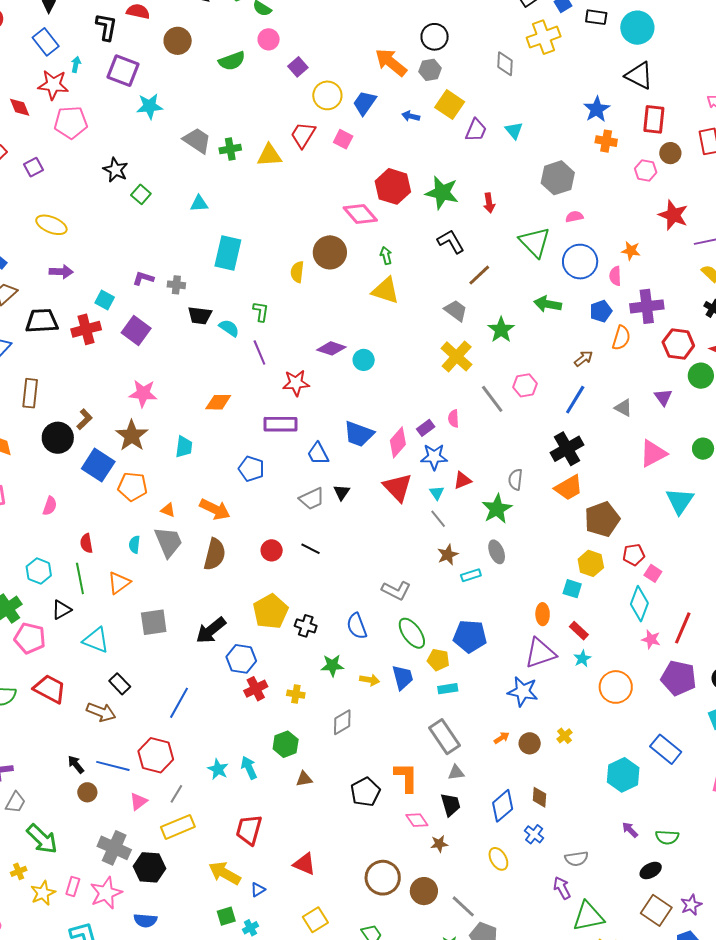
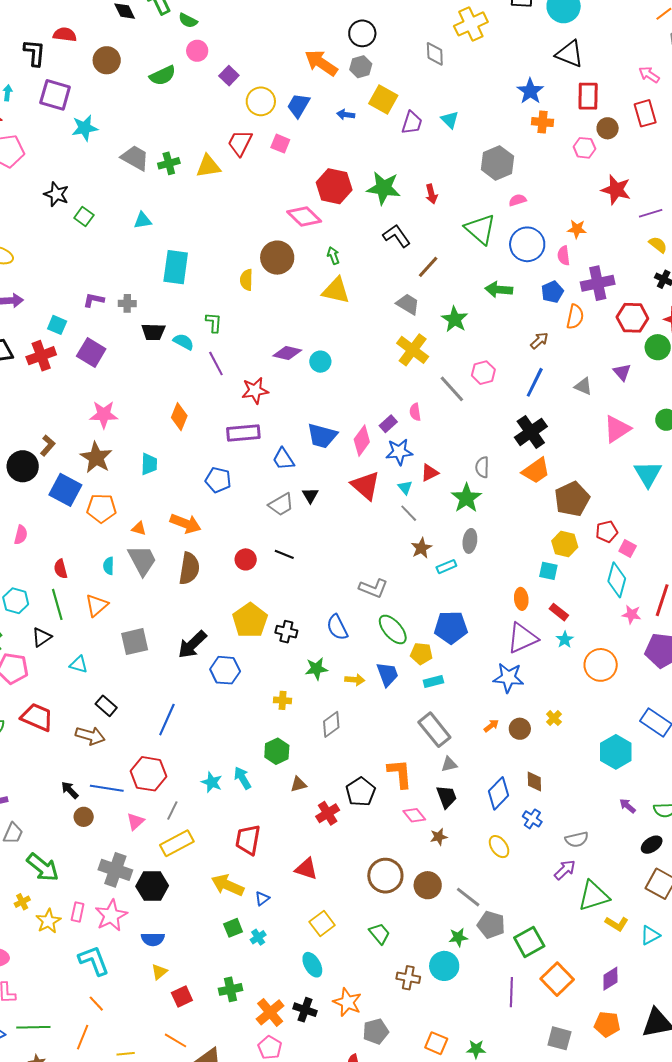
orange diamond: (218, 402) -> (179, 417), turned -64
gray ellipse: (497, 552) -> (470, 541), turned 35
cyan triangle: (96, 640) -> (79, 664), size x0.7
red cross: (256, 689) -> (328, 813), moved
purple arrow: (562, 888) -> (565, 870), turned 80

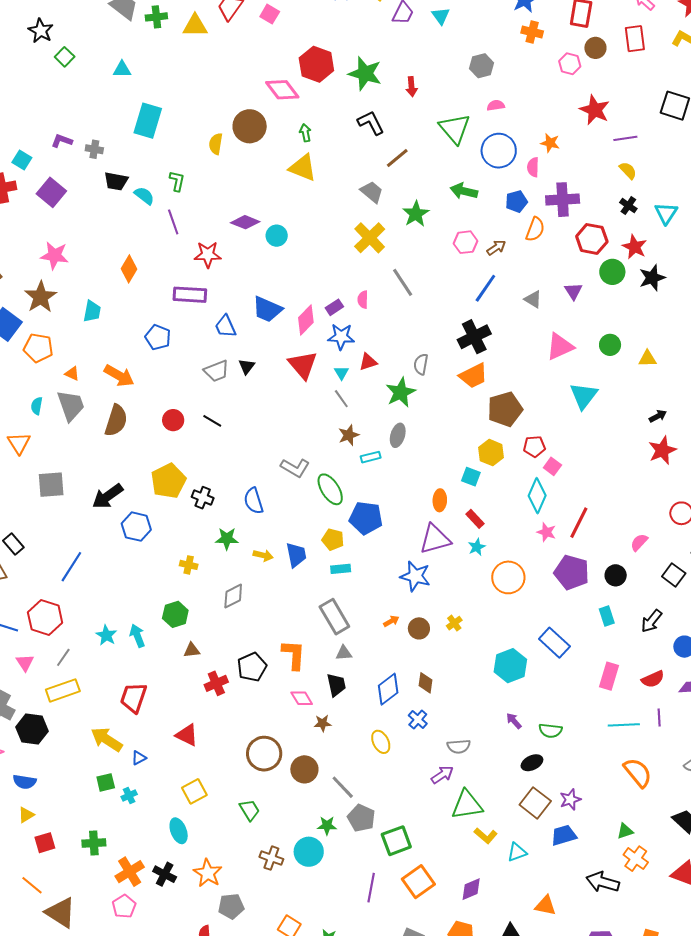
gray hexagon: (498, 163) -> (482, 66), size x0.7
pink hexagon: (483, 373) -> (466, 242), moved
orange triangle: (97, 605) -> (19, 443), turned -30
green ellipse: (393, 629) -> (330, 489), moved
pink triangle: (135, 821) -> (25, 663), turned -30

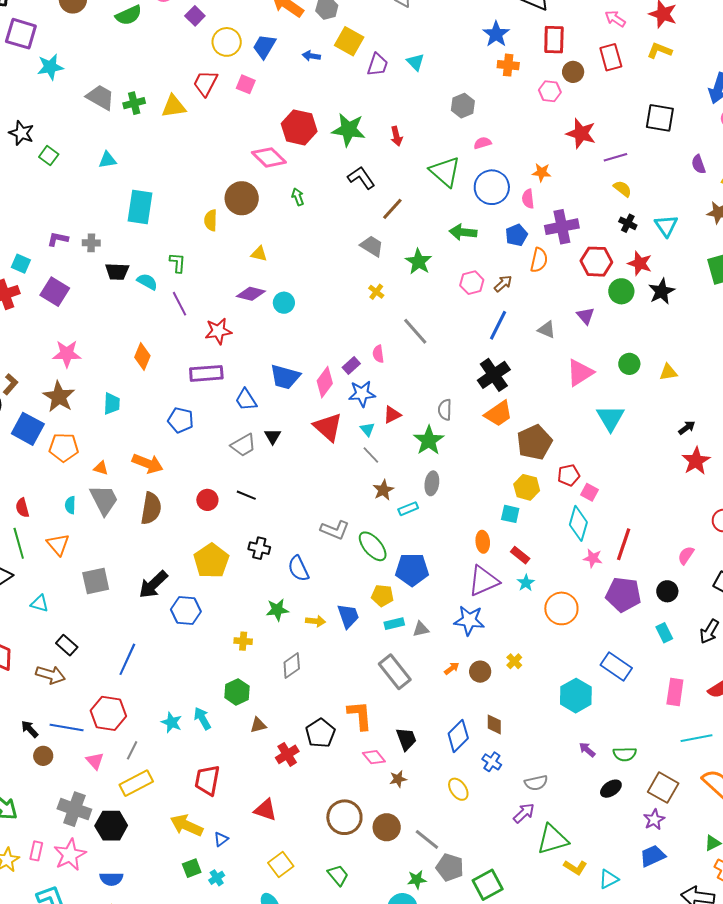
yellow triangle: (303, 168) -> (259, 254), moved, size x0.6
yellow cross: (370, 238) -> (376, 292), size x0.5
black cross: (203, 498) -> (259, 548), moved
gray triangle: (344, 653) -> (421, 629), moved
brown square: (535, 803) -> (663, 788), moved

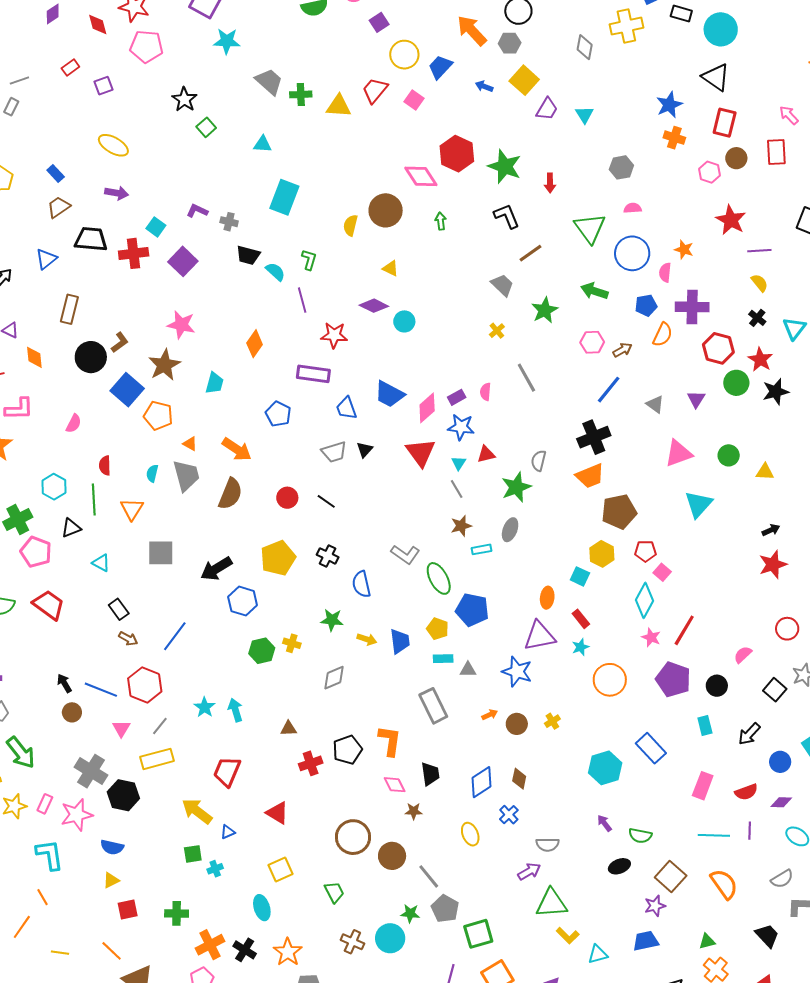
brown arrow: (50, 675) -> (128, 639), moved, size x0.7
green hexagon: (237, 692) -> (262, 651), moved

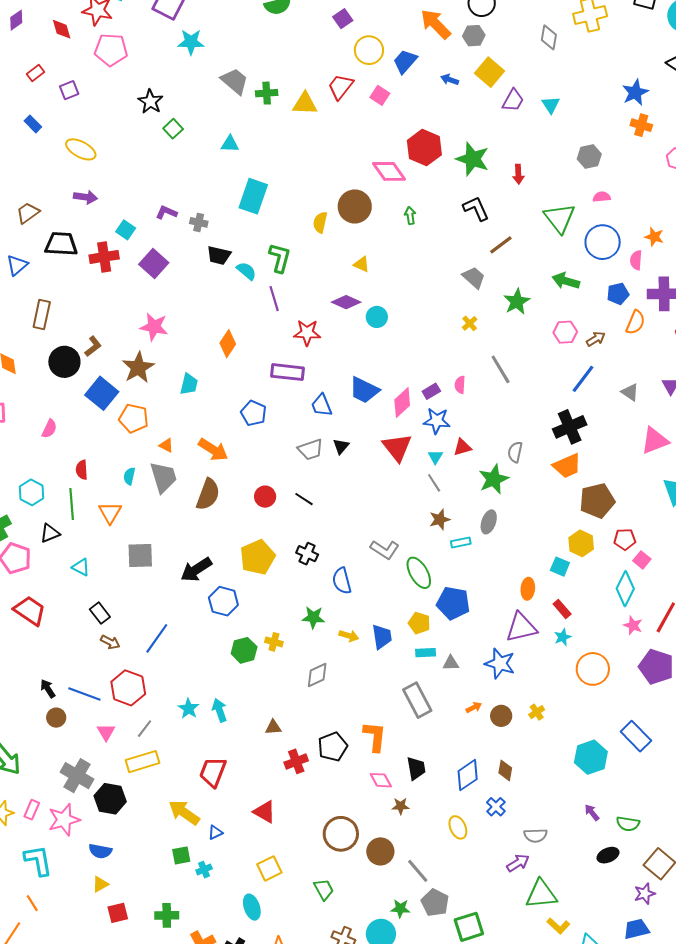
blue rectangle: (56, 174) -> (33, 124), moved
green L-shape: (309, 260) -> (280, 258), size x1.4

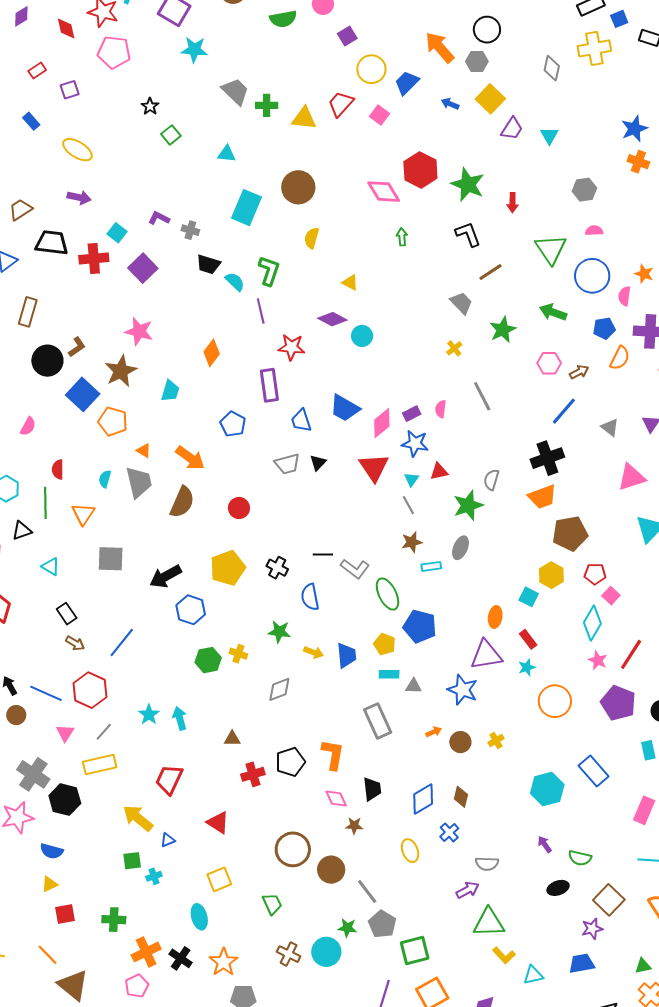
black star: (150, 102) -> (150, 106), size x0.7
brown circle: (355, 206) -> (298, 187), moved
purple rectangle: (287, 372) -> (269, 385), turned 72
black line: (304, 499) -> (323, 555), moved, turned -36

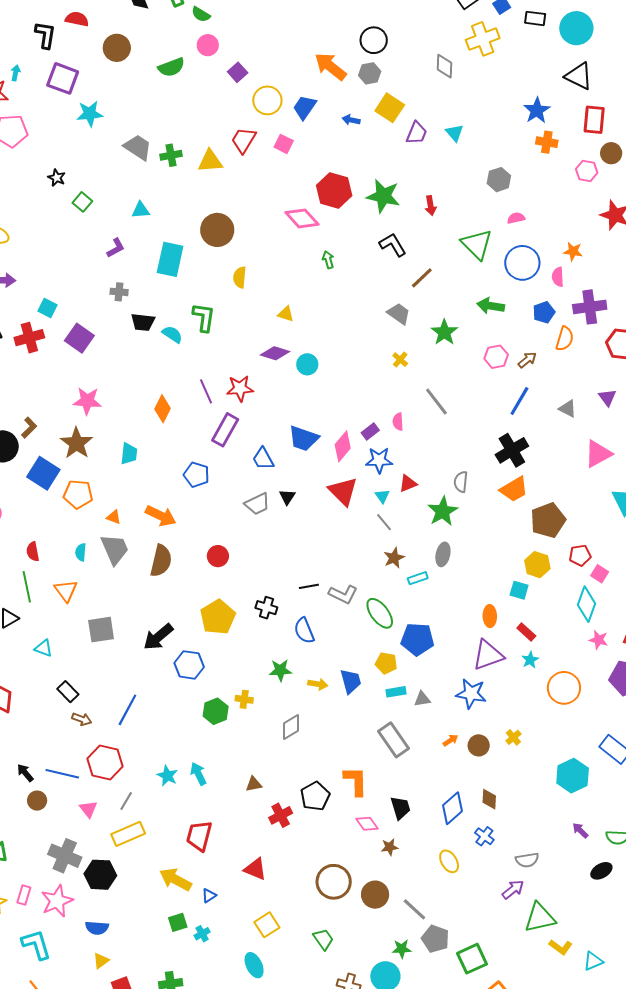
purple L-shape: (159, 218) -> (116, 248), moved, turned 135
purple line: (261, 311) -> (206, 391), moved
purple rectangle: (269, 385) -> (225, 430), turned 48

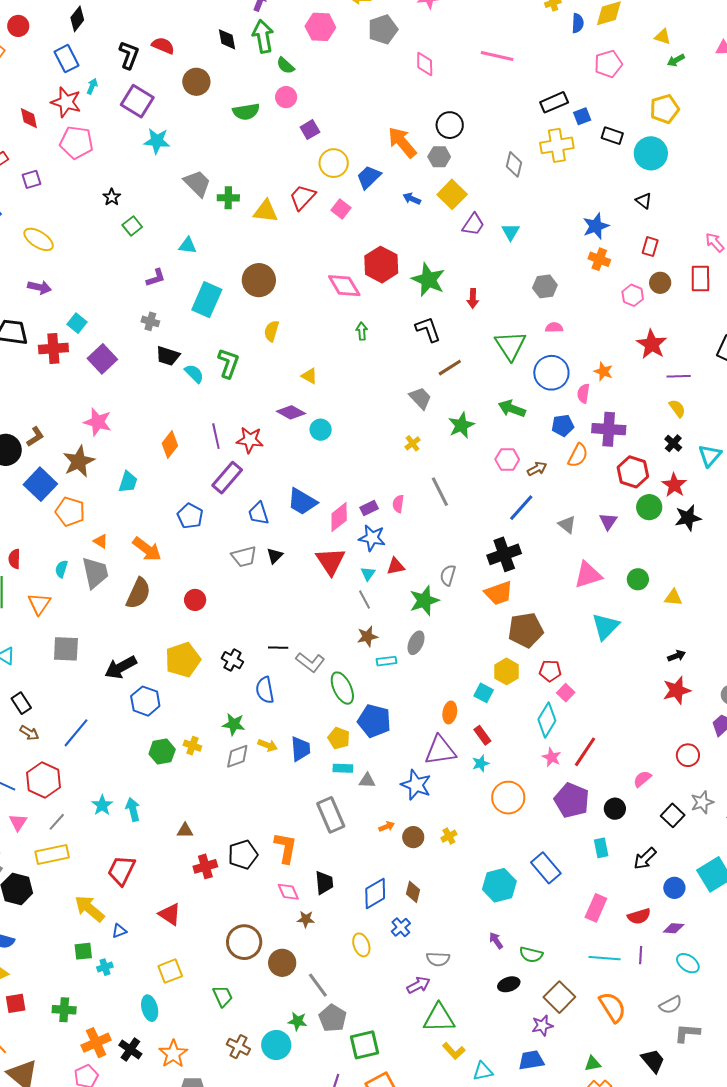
black triangle: (579, 76) -> (644, 201), size x0.6
red rectangle: (594, 120) -> (650, 247), size x0.7
gray diamond: (291, 727) -> (237, 756), moved

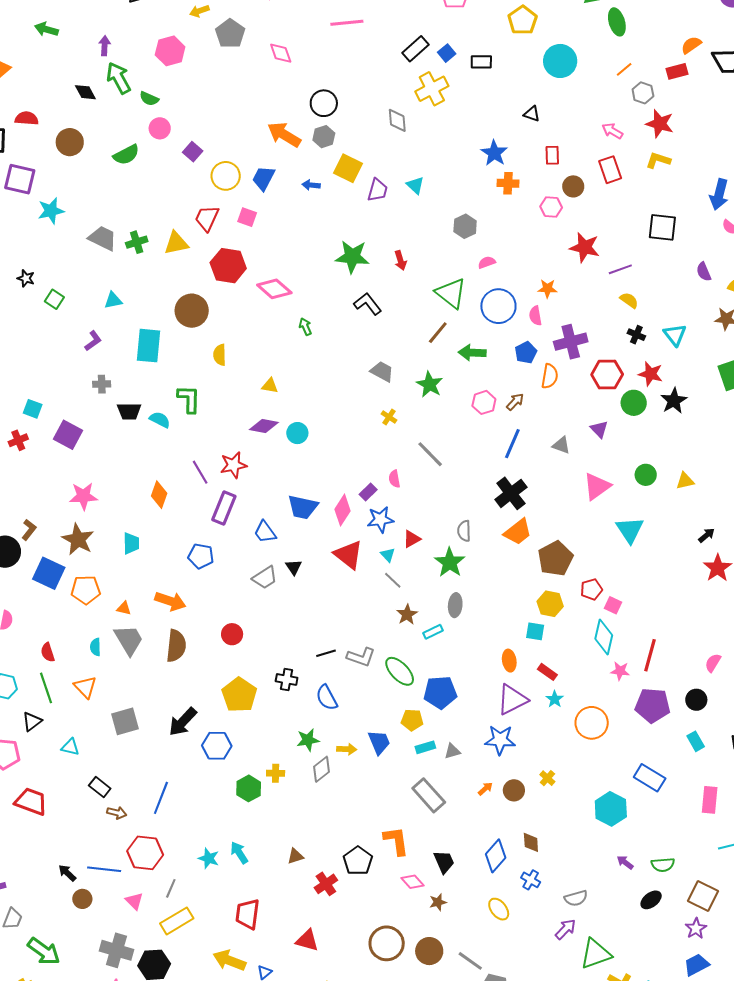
cyan circle: (651, 153) -> (560, 61), moved
red hexagon: (381, 265) -> (228, 266), moved
red cross: (53, 348) -> (18, 440), size x0.7
brown line: (450, 368) -> (438, 333), moved

